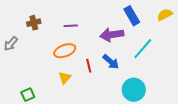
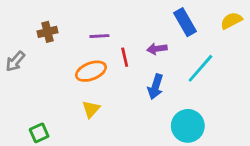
purple arrow: (112, 35) -> (157, 49), size x0.6
blue arrow: (111, 62) -> (156, 87), turned 66
red line: (89, 66) -> (125, 57), moved

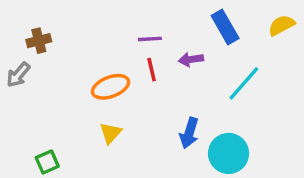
brown cross: (47, 32) -> (39, 41), moved
purple line: (99, 36) -> (150, 39), moved
blue arrow: (156, 87) -> (189, 133), moved

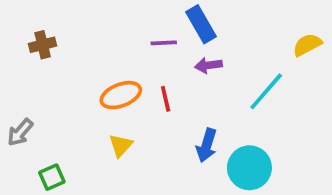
yellow semicircle: (281, 25) -> (307, 45), moved
blue rectangle: (225, 27) -> (201, 24), moved
red line: (152, 70) -> (166, 99), moved
gray arrow: (18, 75) -> (20, 132), moved

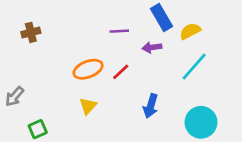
blue rectangle: (201, 24) -> (162, 18), moved
yellow semicircle: (307, 45) -> (190, 31), moved
red line: (166, 99) -> (121, 72), turned 60
cyan circle: (249, 168) -> (201, 122), moved

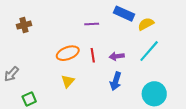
blue rectangle: (162, 18) -> (124, 14), turned -36
purple arrow: (152, 47) -> (117, 56), moved
red line: (121, 72) -> (93, 55), turned -56

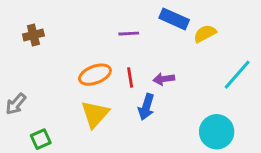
cyan line: (149, 51) -> (237, 75), moved
yellow triangle: (68, 81) -> (95, 114), size x1.5
blue arrow: (116, 81) -> (146, 107), moved

